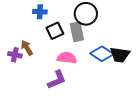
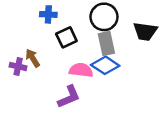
gray rectangle: (77, 32) -> (106, 43), moved
blue diamond: (102, 54) -> (105, 65), moved
black trapezoid: (120, 55) -> (145, 31), moved

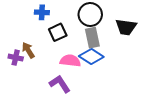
purple L-shape: (69, 97) -> (60, 84), turned -100

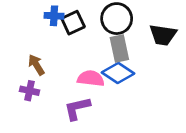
black square: (58, 32) -> (73, 23), moved
purple cross: (16, 58) -> (29, 91), moved
purple L-shape: (60, 84) -> (77, 108), turned -70

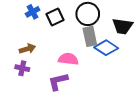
blue cross: (54, 16) -> (33, 12), moved, turned -32
brown arrow: (36, 65) -> (27, 49), turned 105
blue diamond: (118, 73) -> (106, 48), moved

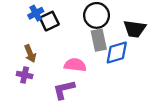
black square: (55, 17) -> (49, 21), moved
blue diamond: (106, 48) -> (117, 52), turned -50
brown arrow: (27, 49) -> (30, 54), turned 84

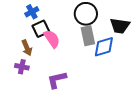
black square: (49, 21) -> (41, 29), moved
pink semicircle: (75, 65) -> (52, 39), moved, turned 48

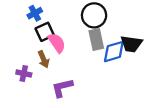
black trapezoid: (120, 26) -> (131, 44), moved
brown arrow: (27, 48) -> (44, 59), moved

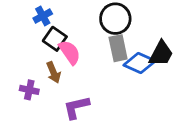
black square: (45, 32) -> (55, 39), turned -30
black trapezoid: (131, 44) -> (161, 54), turned -70
blue diamond: (114, 52) -> (140, 63), turned 40

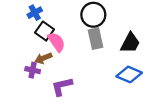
blue diamond: (140, 63) -> (129, 74), moved
brown arrow: (53, 72) -> (43, 58), turned 91
purple cross: (29, 90) -> (33, 70), moved

